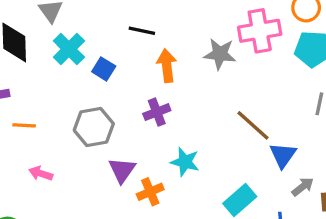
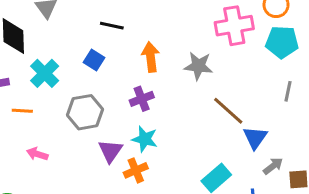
black line: (142, 31) -> (112, 26), moved
cyan cross: (69, 49) -> (45, 73), moved
gray star: (220, 54) -> (198, 66), moved
cyan star: (185, 162) -> (145, 139), moved

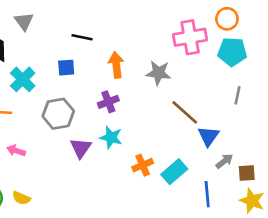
blue square: (94, 60) -> (66, 68), turned -36
orange cross: (136, 170) -> (143, 165), moved

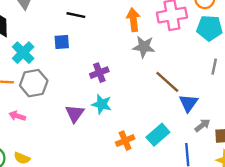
orange arrow: (116, 65) -> (133, 20), moved
gray hexagon: (58, 114) -> (34, 83), moved
orange cross: (143, 165) -> (125, 141), moved

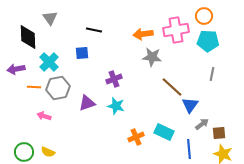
orange arrow: (133, 20) -> (143, 34), turned -90
purple triangle: (75, 114) -> (87, 103), moved, turned 36
cyan rectangle: (158, 135) -> (164, 132), turned 66

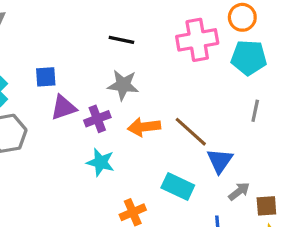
black line: (94, 30) -> (121, 40), moved
orange arrow: (143, 34) -> (144, 127), moved
gray star: (152, 57) -> (123, 85), moved
purple triangle: (87, 103) -> (63, 108), moved
cyan rectangle: (164, 132) -> (178, 186), moved

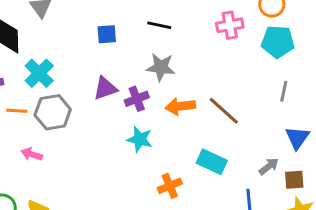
pink cross: (197, 40) -> (230, 25), size x0.7
blue square: (46, 77) -> (107, 34), moved
blue triangle: (220, 161) -> (297, 138), moved

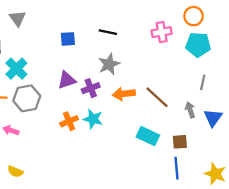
gray star: (161, 67) -> (109, 64), turned -30
gray arrow: (269, 166) -> (190, 110), moved, turned -70
brown square: (294, 180) -> (180, 142), moved
orange cross: (170, 186) -> (69, 121), moved

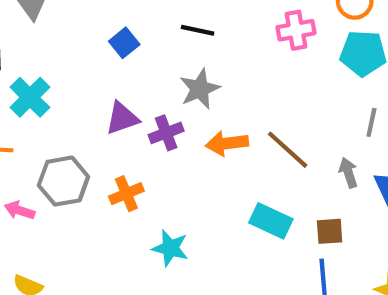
blue square: (68, 39) -> (124, 43), turned -35
gray hexagon: (27, 98) -> (63, 181), moved
cyan star: (93, 119) -> (170, 248), moved

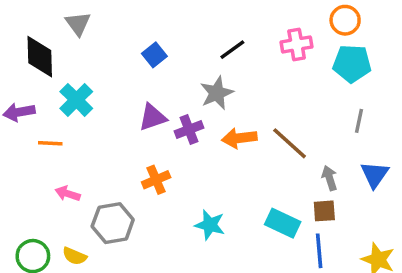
black line: (198, 30) -> (232, 50), moved, turned -48
gray arrow: (348, 173) -> (329, 178), moved
gray hexagon: (63, 181) -> (113, 223), moved
cyan rectangle: (271, 221) -> (283, 223), moved
cyan star: (170, 248) -> (210, 225), moved

